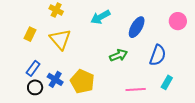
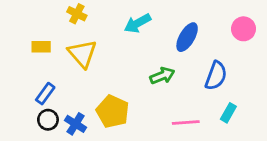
yellow rectangle: (30, 34) -> (41, 47), turned 64
blue cross: (55, 79) -> (76, 124), moved

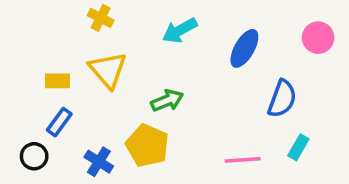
yellow rectangle: (41, 47) -> (57, 81), moved
green arrow: (162, 76) -> (167, 101), moved
black circle: (48, 120) -> (34, 156), moved

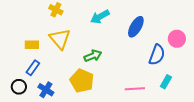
pink circle: (318, 38) -> (177, 39), moved
blue cross: (99, 162) -> (46, 90), moved

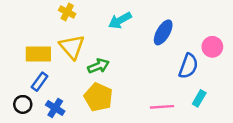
yellow rectangle: (32, 45) -> (38, 54), size x1.5
green arrow: (93, 56) -> (98, 66), moved

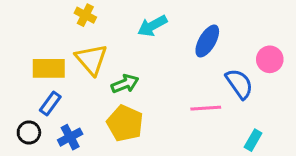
blue semicircle: (188, 66) -> (239, 84), turned -55
cyan rectangle: (199, 98) -> (253, 140), moved
pink line: (162, 107) -> (206, 108), moved
blue cross: (55, 108) -> (70, 137), turned 30

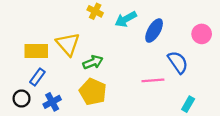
yellow cross: (85, 15) -> (95, 11), moved
cyan arrow: (152, 26) -> (126, 19), moved
pink circle: (270, 59) -> (202, 34), moved

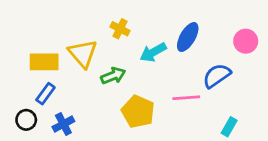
yellow cross: (95, 11) -> (120, 29), moved
cyan arrow: (126, 19) -> (153, 52), moved
blue semicircle: (178, 62) -> (217, 76), turned -90
yellow pentagon: (93, 92) -> (138, 112), moved

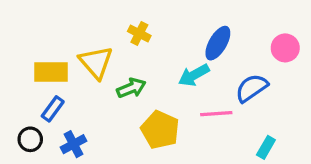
cyan arrow: (153, 52) -> (194, 75), moved

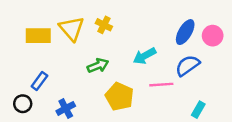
blue ellipse: (218, 43) -> (185, 32), moved
yellow triangle: (96, 62) -> (72, 28), moved
yellow rectangle: (51, 72) -> (38, 36), moved
blue cross: (74, 144) -> (66, 108), moved

